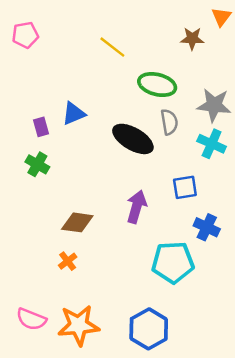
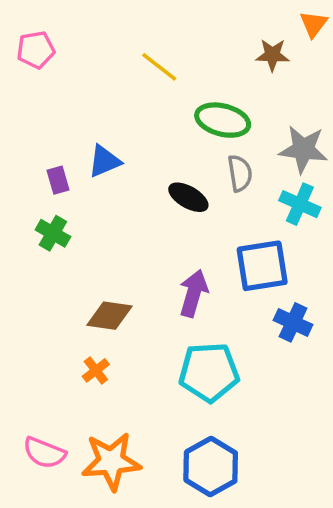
black ellipse: (133, 139) -> (188, 197), size x0.7
blue square: (185, 187) -> (262, 266), size x1.5
cyan pentagon: (173, 262) -> (209, 372), moved

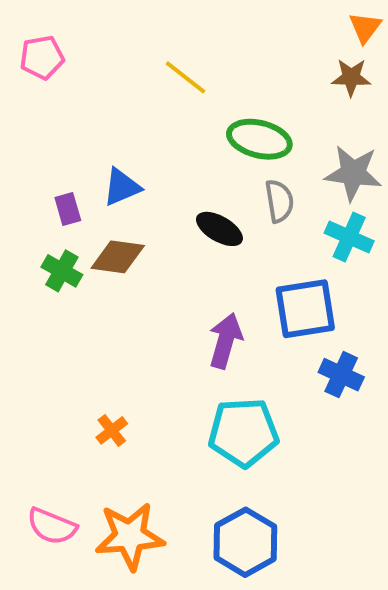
brown star: (272, 55) -> (351, 77), moved
brown diamond: (109, 316) -> (118, 257), moved

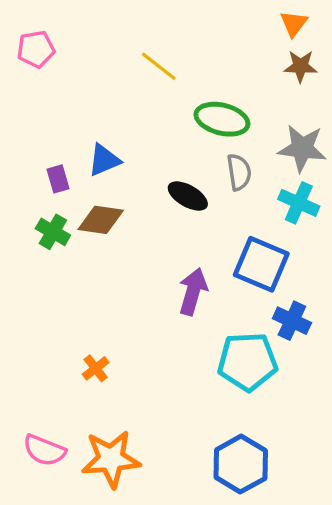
orange triangle: (365, 27) -> (294, 24), moved
blue square: (305, 309) -> (261, 264), turned 32
cyan pentagon: (243, 432) -> (248, 362), moved
blue hexagon: (245, 542) -> (241, 464), moved

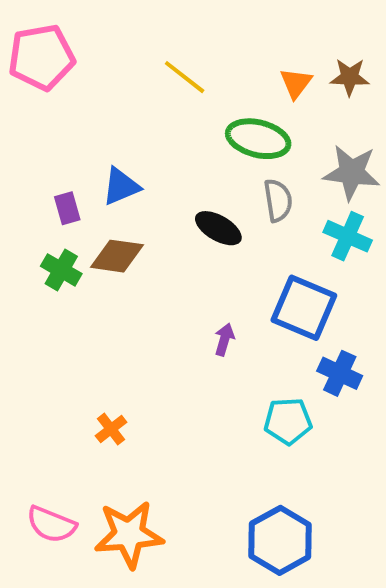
orange triangle: (294, 24) -> (296, 83), moved
pink pentagon: (36, 49) -> (41, 57), size x1.5
purple arrow: (193, 292) -> (224, 340), size x0.6
cyan pentagon: (248, 362) -> (288, 421), size x0.7

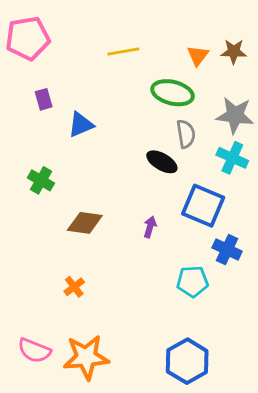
yellow line: (185, 77) -> (123, 52), turned -48
purple rectangle: (67, 208) -> (44, 99), moved
black ellipse: (218, 228) -> (162, 162), moved
brown diamond: (117, 256) -> (85, 223), moved

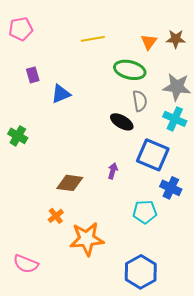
pink pentagon: (28, 38) -> (21, 29), size x0.7
green cross: (41, 180) -> (18, 136), moved
brown diamond: (85, 223) -> (70, 183), moved
orange star: (86, 357) -> (87, 239), moved

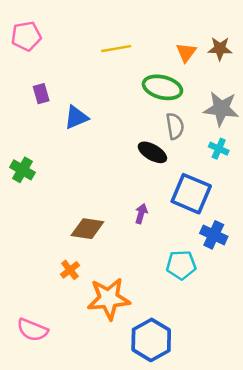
cyan cross: (175, 119) -> (219, 149), size x0.7
blue hexagon: (141, 272) -> (151, 340), moved

